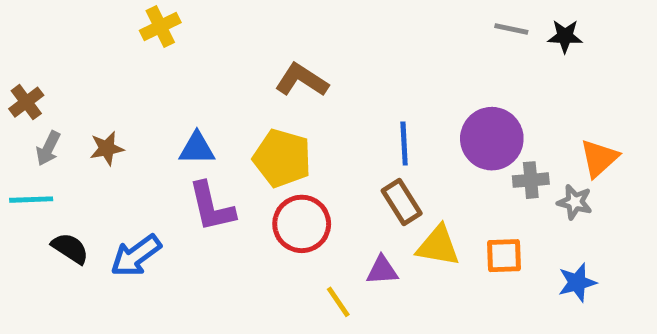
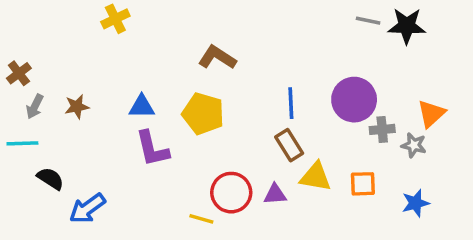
black star: (565, 36) -> (407, 26), size x1.5
red circle: (302, 224) -> (231, 193), moved
blue arrow: (136, 256) -> (87, 208), moved
yellow line: (338, 302) -> (201, 219), moved, turned -40

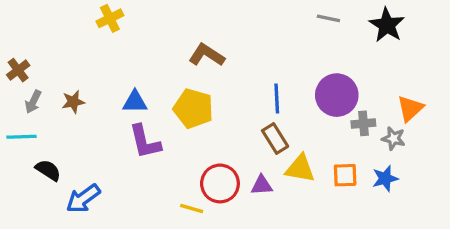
gray line: (368, 21) -> (328, 18), moved
black star: (407, 26) -> (387, 25), turned 30
blue star: (415, 203) -> (385, 178), moved

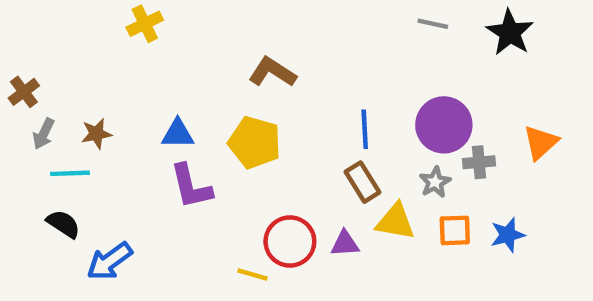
cyan line: (21, 137) -> (70, 173), moved
gray star: (393, 138) -> (435, 182), moved, turned 30

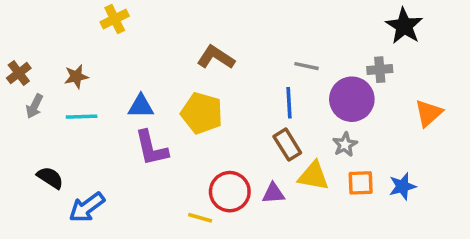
gray line: (433, 24) -> (306, 66), moved
brown star: (96, 134) -> (76, 77), moved
gray cross: (479, 162) -> (380, 70), moved
cyan line: (70, 173) -> (82, 117), moved

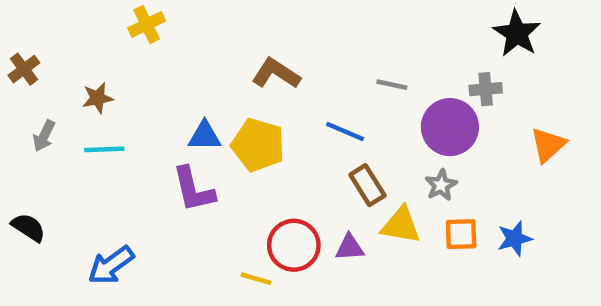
brown cross: (19, 73) -> (24, 69), moved
blue line: (289, 103) -> (345, 132), moved, turned -64
blue triangle: (141, 106) -> (205, 136), moved
black semicircle: (50, 178) -> (28, 227), moved

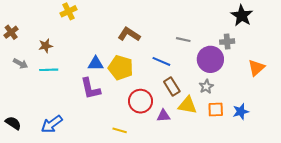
gray arrow: (44, 136) -> (20, 64), turned -88
black semicircle: (28, 227) -> (13, 123), moved
red circle: (294, 245) -> (140, 101), moved

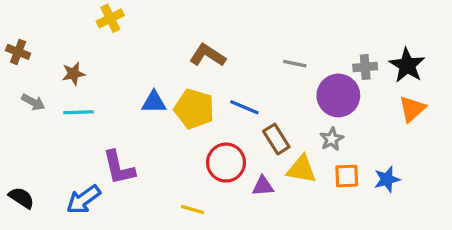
black star: (242, 16) -> (407, 65), moved
brown cross: (11, 32) -> (18, 52), turned -32
blue line: (161, 61) -> (244, 107), moved
purple L-shape: (90, 89) -> (119, 168), moved

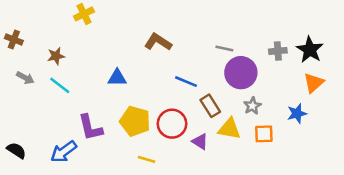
purple circle: (338, 95) -> (241, 73), moved
yellow pentagon: (194, 109) -> (135, 121), moved
cyan line: (78, 112) -> (60, 85), turned 40
blue star: (387, 179) -> (297, 113), moved
purple triangle: (263, 186) -> (200, 142), turned 36

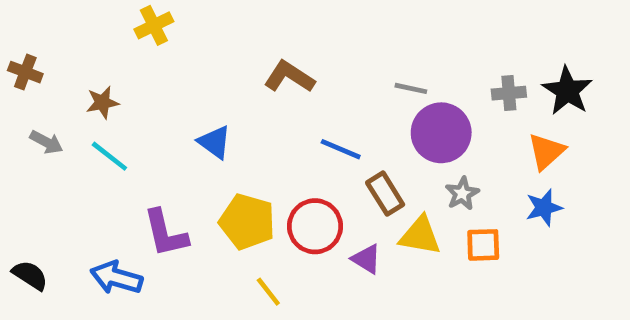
blue triangle: (117, 78) -> (215, 142), turned 36
orange triangle: (314, 83) -> (546, 151), moved
blue arrow: (64, 152) -> (116, 278), turned 52
yellow line: (146, 159) -> (268, 292), turned 36

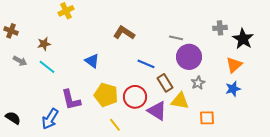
gray cross: (509, 93) -> (220, 28), moved
orange square: (483, 245) -> (207, 118), moved
purple triangle: (366, 259) -> (157, 111), size x1.5
blue arrow: (116, 278) -> (50, 119), turned -75

